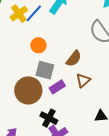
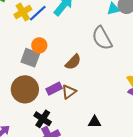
gray square: (45, 70) -> (30, 58), moved
brown triangle: (83, 80) -> (69, 92), moved

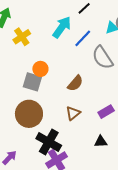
blue line: (38, 13) -> (83, 38), moved
purple rectangle: (54, 89) -> (106, 112), moved
black cross: (43, 119) -> (49, 142), size x1.4

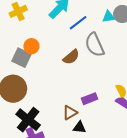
brown semicircle: (75, 83) -> (71, 57), moved
brown triangle: (73, 113) -> (70, 113), moved

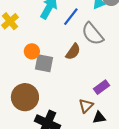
gray square: (21, 58) -> (44, 63), moved

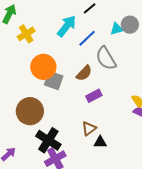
orange circle: (32, 51) -> (43, 67), size x1.6
purple rectangle: (101, 87) -> (94, 96), moved

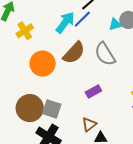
blue line: (87, 38) -> (82, 19), moved
brown semicircle: (84, 73) -> (74, 53), moved, size x1.4
gray square: (54, 80) -> (52, 109), moved

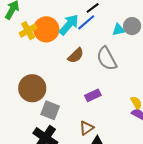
brown semicircle: (74, 53) -> (76, 55), size x0.7
orange circle: (43, 64) -> (46, 29), moved
brown circle: (30, 108) -> (32, 88), moved

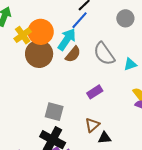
cyan arrow: (69, 25) -> (67, 39), moved
cyan triangle: (119, 30) -> (130, 64), moved
brown circle: (32, 88) -> (39, 54), moved

